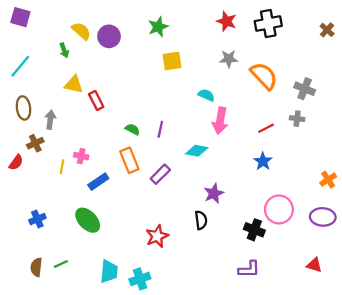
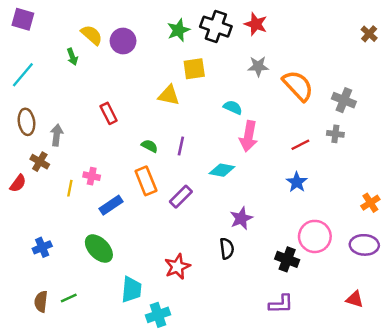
black cross: (268, 24) -> (216, 27), moved, turned 30
yellow triangle: (74, 84) -> (169, 95), moved
brown cross: (35, 143) -> (40, 162), turned -35
cyan trapezoid: (109, 271) -> (131, 290), moved

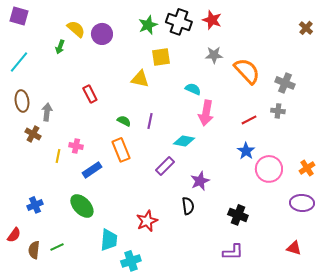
green arrow: (72, 57) -> (60, 47), turned 40
red semicircle: (18, 183) -> (14, 235), moved
purple rectangle: (181, 197) -> (165, 166), moved
pink circle: (315, 236) -> (269, 169), moved

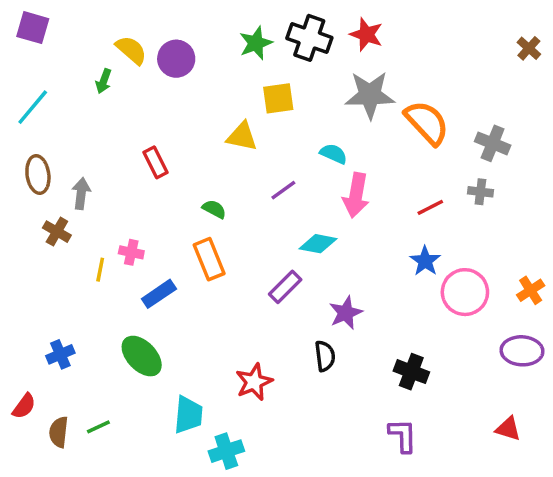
gray star: (214, 55) -> (370, 95), size x1.6
purple line: (150, 121) -> (283, 190), moved, turned 42
purple L-shape: (233, 252) -> (403, 436), turned -90

